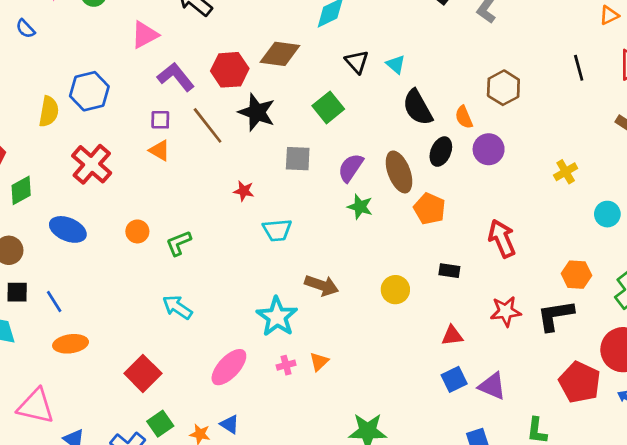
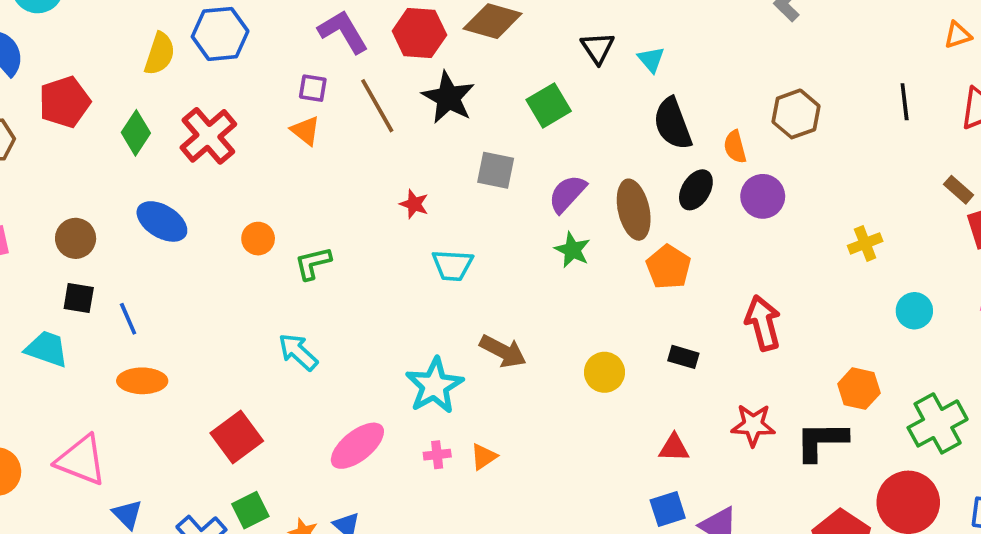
green diamond: (21, 190) -> (136, 133), moved, turned -36

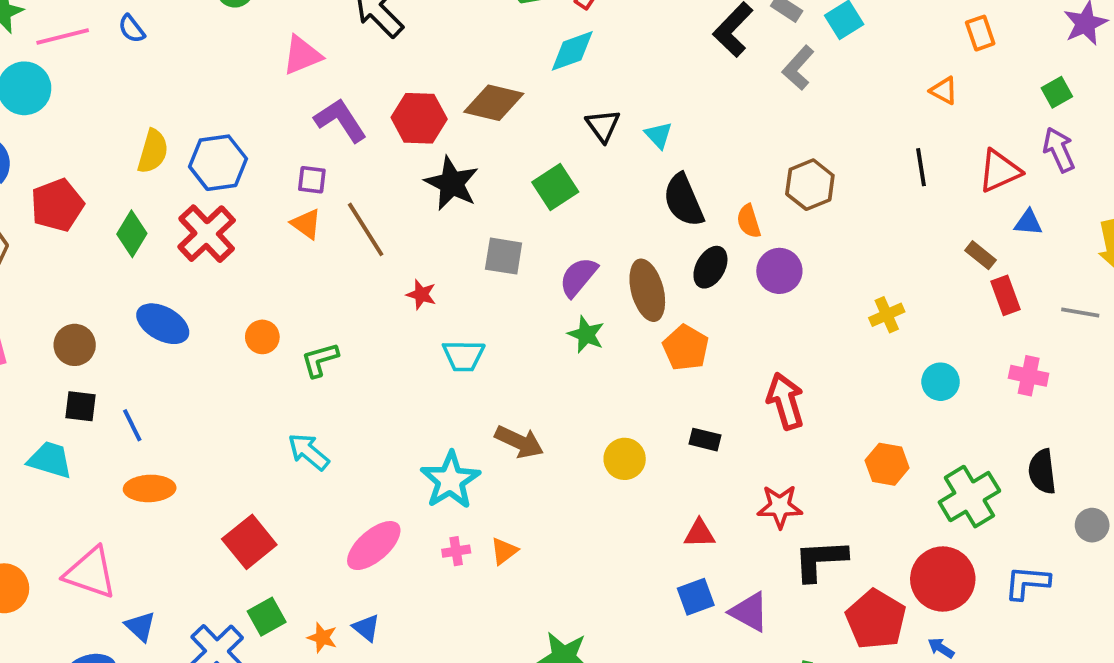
blue hexagon: (220, 34) -> (218, 163), moved
orange triangle: (958, 35) -> (944, 91), moved, turned 48
brown line: (377, 106) -> (366, 229), moved
black L-shape: (821, 441) -> (820, 560), moved

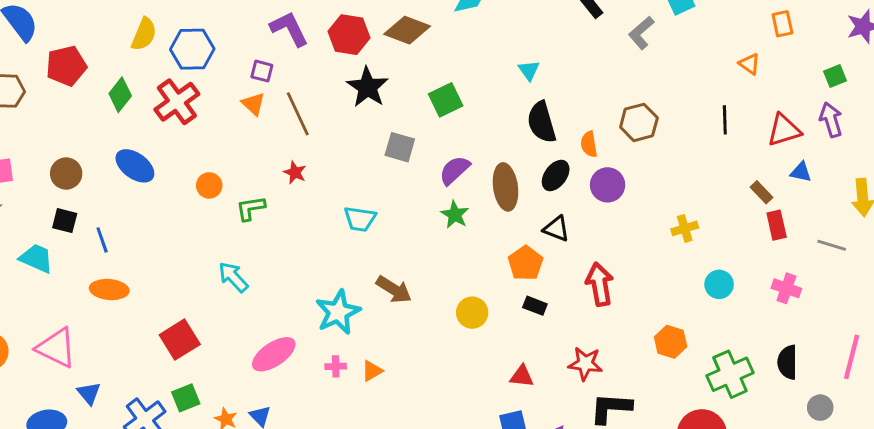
black triangle: (603, 126) -> (556, 229), moved, turned -40
red star: (421, 294) -> (295, 173), moved
orange pentagon: (686, 348) -> (525, 263), moved

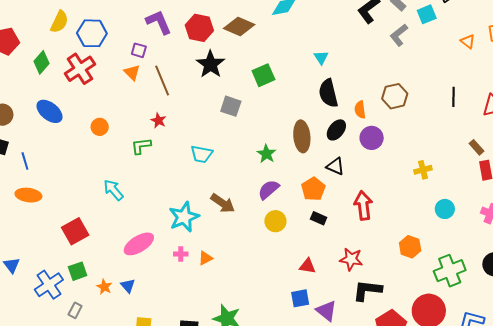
orange triangle: (749, 64) -> (468, 41), moved
purple semicircle: (454, 170) -> (269, 190), moved
green L-shape: (251, 208) -> (141, 146), moved

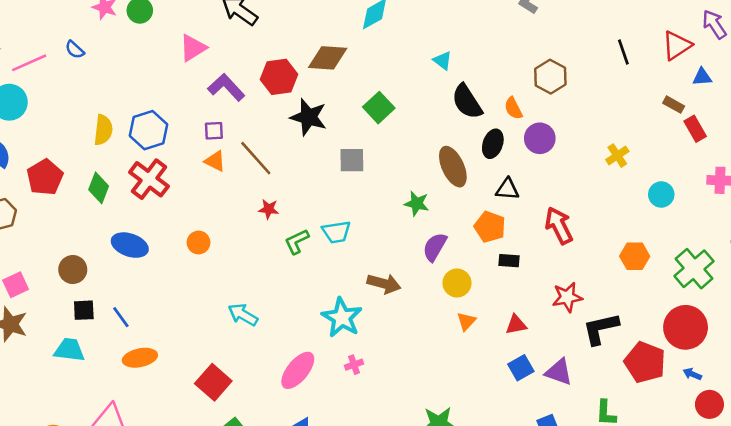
green L-shape: (141, 146) -> (297, 241), moved
orange triangle: (205, 258) -> (466, 321), moved

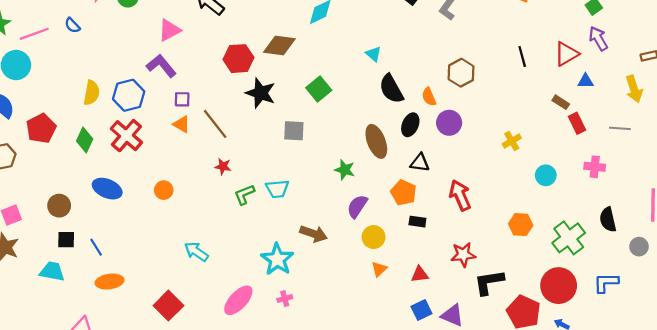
purple L-shape: (226, 87) -> (161, 66), moved

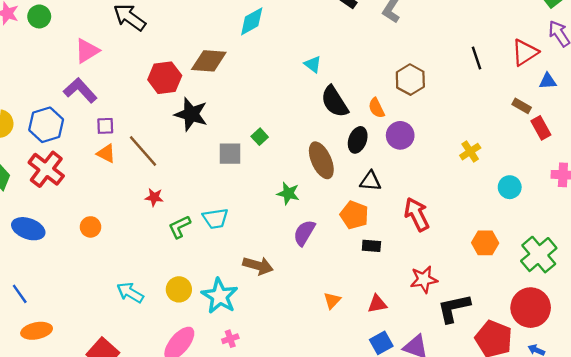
green square: (319, 89) -> (260, 137), moved, size x0.6
yellow circle: (374, 237) -> (179, 289), moved

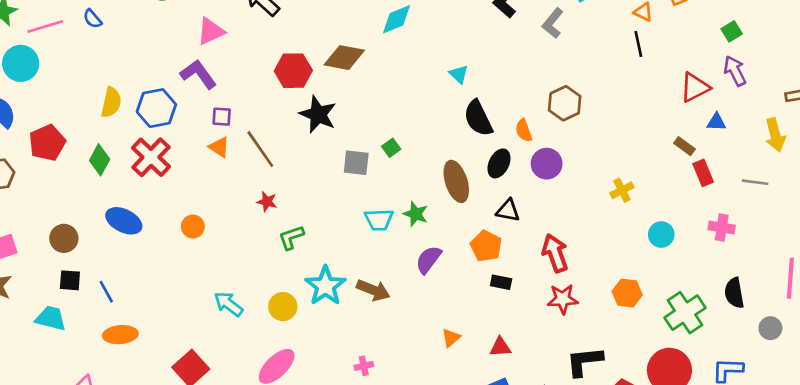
black line: (476, 58) -> (638, 44), moved
cyan trapezoid: (215, 219) -> (379, 220), moved
red star: (424, 279) -> (563, 299), moved
cyan star: (220, 296) -> (325, 286), moved
pink cross: (230, 339) -> (364, 366), moved

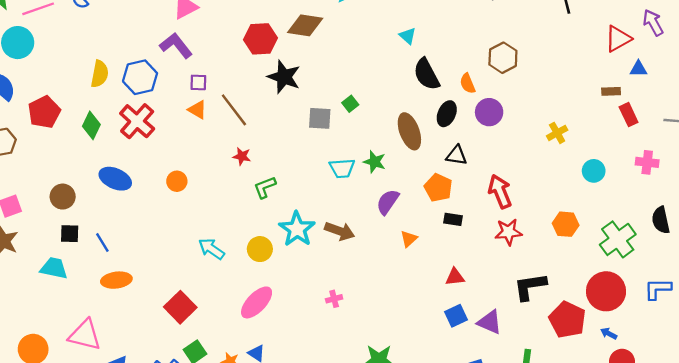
brown rectangle: (685, 146) -> (611, 91), turned -36
orange triangle: (451, 338) -> (409, 239), moved

